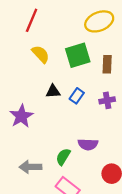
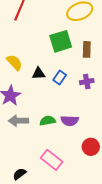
yellow semicircle: (41, 54) -> (14, 62), moved
green semicircle: (63, 157) -> (48, 121), moved, turned 49
gray arrow: (30, 167) -> (18, 121), moved

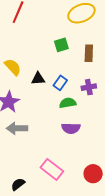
green square: (61, 41) -> (61, 45), size x0.6
green semicircle: (48, 121) -> (68, 103), moved
red circle: (91, 147) -> (93, 174), moved

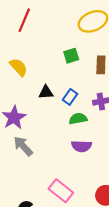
yellow semicircle: (13, 67) -> (19, 67), moved
gray arrow: (17, 128) -> (23, 146), turned 48

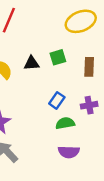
black triangle: (46, 92) -> (32, 63), moved

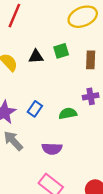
blue rectangle: (57, 100) -> (35, 109), moved
purple semicircle: (69, 152) -> (52, 149), moved

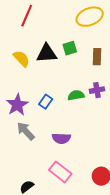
black triangle: (36, 57) -> (47, 53), size x1.5
green semicircle: (68, 113) -> (76, 95), moved

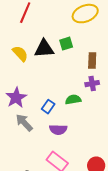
brown rectangle: (97, 57) -> (92, 61), moved
green semicircle: (76, 95) -> (73, 100), moved
blue rectangle: (46, 102) -> (48, 107), moved

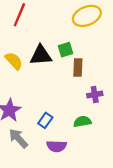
brown rectangle: (92, 61) -> (78, 68), moved
green semicircle: (73, 100) -> (82, 121), moved

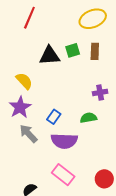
yellow semicircle: (14, 61) -> (24, 81), moved
brown rectangle: (78, 68) -> (95, 51), moved
purple semicircle: (57, 146) -> (64, 141), size x1.4

